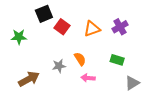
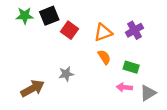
green star: (19, 37) -> (25, 16), moved
orange semicircle: (80, 59) -> (104, 57), moved
pink arrow: (88, 78) -> (124, 87), moved

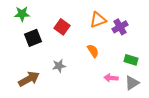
black square: (49, 16) -> (33, 38), moved
orange triangle: (103, 32) -> (98, 20), moved
green rectangle: (131, 67) -> (131, 60), moved

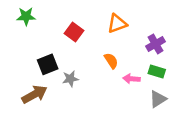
purple cross: (120, 27) -> (156, 44), moved
black square: (33, 38) -> (48, 64), moved
pink arrow: (111, 78) -> (132, 79), moved

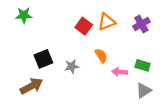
red square: (74, 32) -> (84, 26), moved
purple cross: (156, 44) -> (141, 24), moved
gray star: (70, 79) -> (72, 66), moved

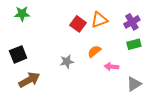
orange semicircle: (101, 56) -> (94, 51), turned -96
black square: (43, 59) -> (18, 54), moved
green rectangle: (143, 65) -> (134, 44), moved, turned -32

